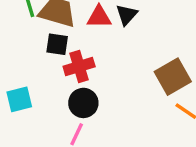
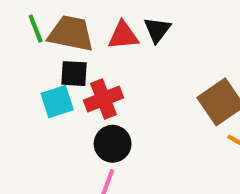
cyan square: (19, 99) -> (57, 102), moved

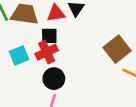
black square: (74, 74) -> (49, 36), moved

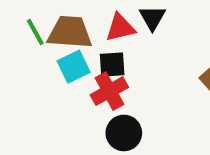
cyan square: (19, 56) -> (74, 67), moved

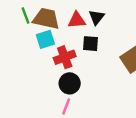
black square: (112, 65) -> (90, 44), moved

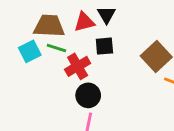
green line: (26, 15) -> (56, 48), moved, turned -42
cyan square: (45, 39) -> (30, 51), moved

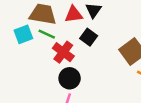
black square: (104, 46) -> (89, 37), turned 35
red cross: (78, 66) -> (63, 52), turned -30

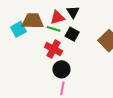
cyan square: (23, 34) -> (18, 29), moved
green line: (47, 34) -> (54, 29), moved

